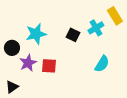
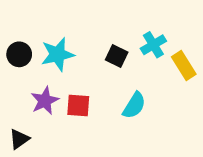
yellow rectangle: (115, 16) -> (184, 66), moved
black circle: (12, 48) -> (19, 54), moved
cyan semicircle: (102, 64) -> (134, 105), moved

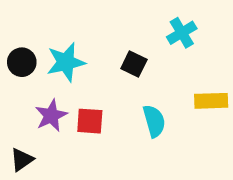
cyan cross: (153, 45) -> (182, 33), moved
yellow rectangle: (184, 66) -> (211, 101), moved, turned -60
cyan semicircle: (134, 105) -> (154, 121), turned -48

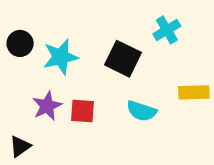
black circle: (22, 62) -> (20, 43), moved
black square: (134, 64) -> (123, 59), size x1.5
cyan semicircle: (154, 121) -> (142, 111), turned 124

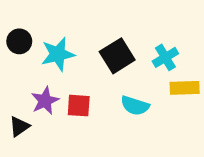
cyan cross: (167, 30) -> (165, 57), moved
black square: (123, 59) -> (117, 56), turned 32
black triangle: (20, 146) -> (19, 126), moved

